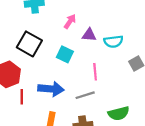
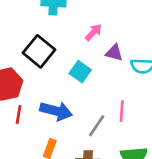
pink line: (95, 72) -> (122, 111), moved
gray line: (85, 95) -> (97, 126), turned -48

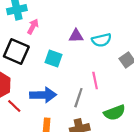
pink arrow: (93, 32) -> (33, 26), moved
red line: (19, 114) -> (14, 106), turned -40

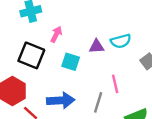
pink arrow: (33, 26) -> (56, 34), moved
purple triangle: (76, 36) -> (97, 46), moved

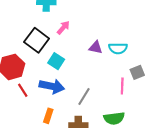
cyan square: (71, 62) -> (56, 61), moved
pink line: (115, 84) -> (122, 86), moved

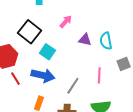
pink arrow: (63, 28) -> (66, 22), moved
cyan semicircle: (118, 48) -> (106, 41), turned 78
pink line: (122, 86) -> (99, 75), moved

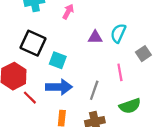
pink arrow: (66, 22) -> (68, 12), moved
cyan semicircle: (106, 41) -> (118, 33), turned 48

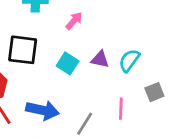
black square: (33, 43) -> (23, 50), turned -30
cyan square: (58, 60) -> (68, 63), moved

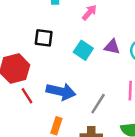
black square: (23, 50) -> (44, 38), size x0.7

